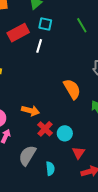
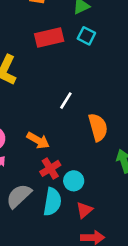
white line: (39, 46) -> (66, 101), moved
cyan semicircle: (50, 169) -> (52, 202), moved, size x1.5

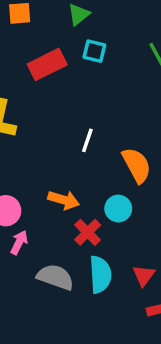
cyan circle: (74, 181) -> (118, 209), moved
gray semicircle: (19, 196) -> (55, 277), turned 76

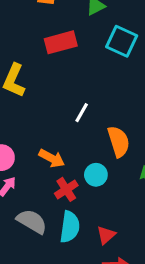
cyan square: (94, 51) -> (122, 41), moved, size x1.5

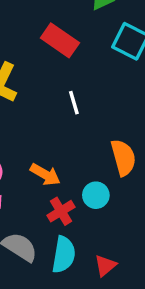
red rectangle: (61, 42) -> (60, 40), turned 48
white line: (82, 113) -> (74, 103), moved, turned -48

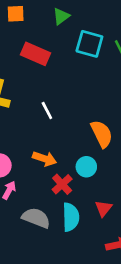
white line: (74, 103) -> (47, 110), moved
red triangle: (105, 265) -> (104, 208), moved

